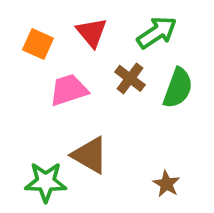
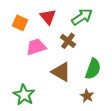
green semicircle: (178, 88) -> (93, 69), moved
brown triangle: (90, 155) -> (61, 72), moved
green star: (46, 182) -> (24, 95), turned 30

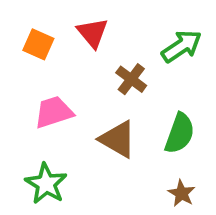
green arrow: (82, 17) -> (182, 46), moved
pink trapezoid: (36, 47) -> (54, 112), moved
brown star: (87, 96) -> (182, 193), moved

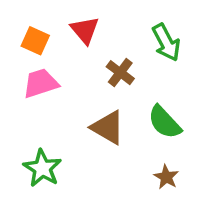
green arrow: (182, 46) -> (166, 42), turned 96
pink trapezoid: (54, 112) -> (41, 83), moved
green semicircle: (180, 133) -> (165, 122), turned 117

